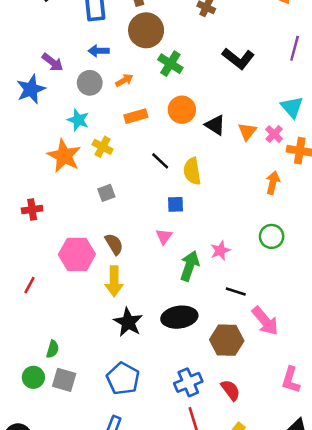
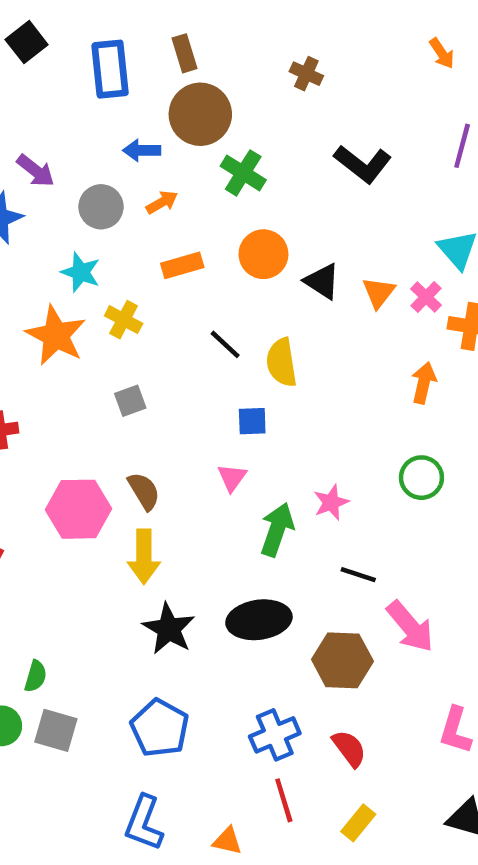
blue arrow: (99, 51) -> (142, 150), moved

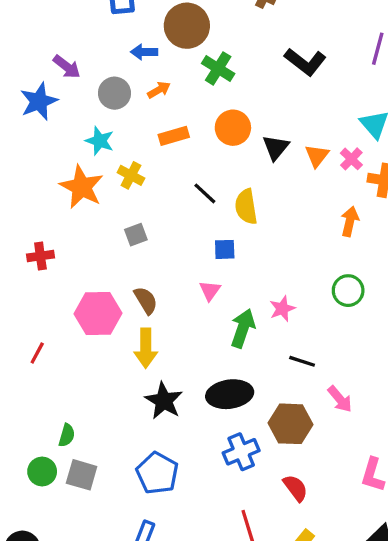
black triangle: (322, 281) -> (276, 147), turned 36
pink arrow: (410, 627) -> (340, 399), size x0.7
blue cross: (275, 735) -> (241, 452), moved

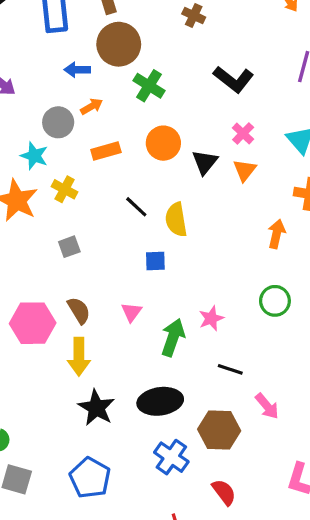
gray circle: (114, 93) -> (58, 122), moved
pink cross: (351, 159) -> (243, 133), moved
pink triangle: (210, 291) -> (131, 312), moved
blue cross: (241, 452) -> (171, 457), turned -32

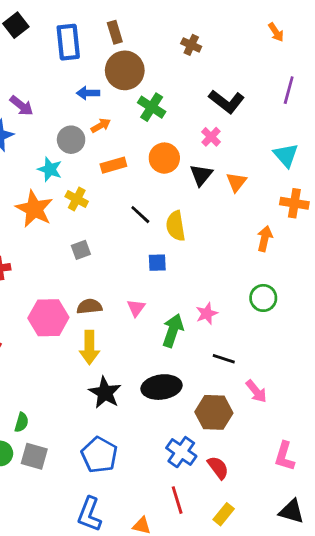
pink cross: (243, 133) -> (211, 137), moved
brown semicircle: (79, 310) -> (89, 306), turned -65
blue cross: (171, 457) -> (181, 452), moved

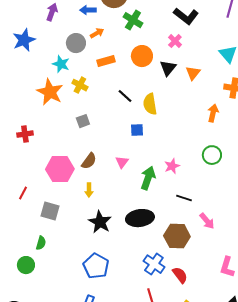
purple arrow: (22, 106) -> (52, 12), moved, turned -108
brown semicircle: (89, 306) -> (89, 161), turned 132
yellow arrow: (89, 347) -> (89, 190), size x0.6
gray square: (34, 456) -> (50, 211), moved

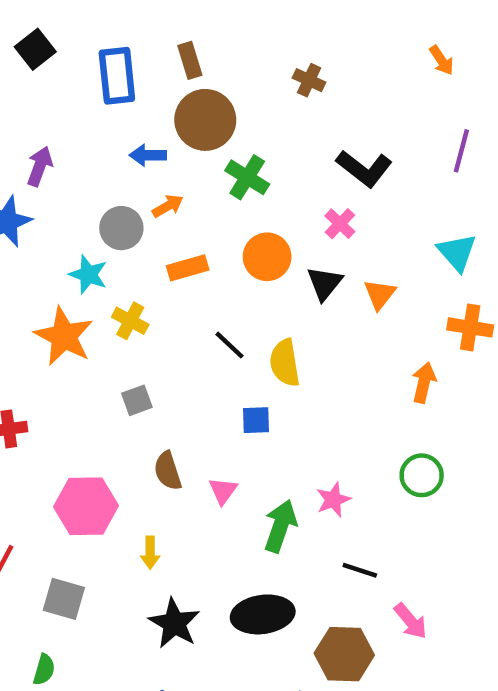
purple arrow: (52, 12) -> (40, 166), moved
brown semicircle: (89, 161) -> (168, 471), moved, turned 126

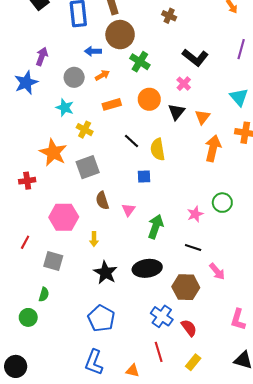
gray circle: (121, 228) -> (74, 77), moved
orange star: (64, 336) -> (53, 152), moved
orange arrow: (424, 383) -> (213, 148), moved, size x1.4
gray square: (137, 400) -> (88, 167), size x1.6
pink star: (333, 500) -> (195, 214), moved

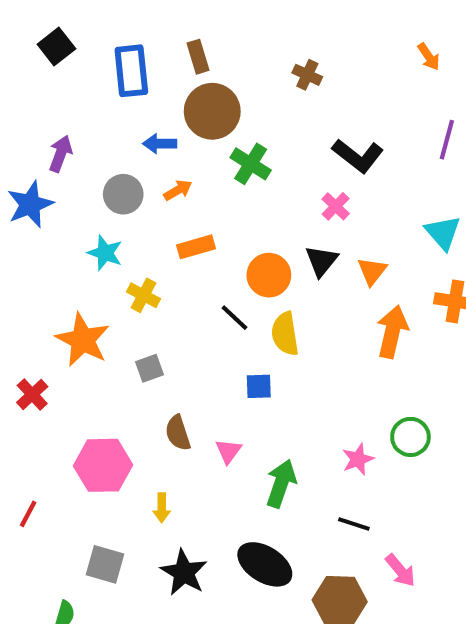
orange circle: (149, 99) -> (269, 275), moved
gray square: (88, 167) -> (150, 368), size x0.6
red cross: (27, 181) -> (32, 394), turned -35
gray square: (53, 261) -> (105, 564), moved
black ellipse: (147, 268) -> (265, 564), turned 40

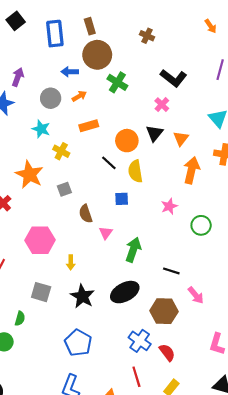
brown semicircle: (178, 433) -> (86, 214), moved
pink star: (358, 459) -> (169, 206), moved
black ellipse: (265, 564) -> (125, 292), turned -60

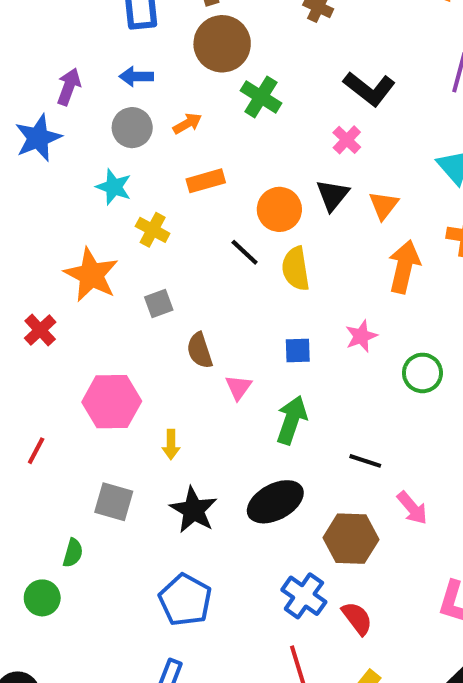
blue arrow: (70, 72) -> (136, 76), moved
blue square: (122, 199) -> (298, 350), moved

